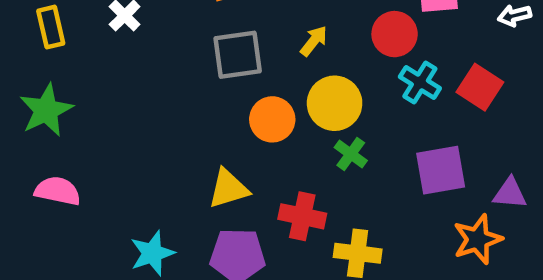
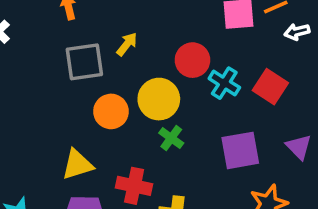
red circle: (395, 34) -> (192, 60), moved
yellow arrow: (314, 41) -> (127, 44), moved
purple triangle: (510, 193) -> (299, 147), moved, turned 40

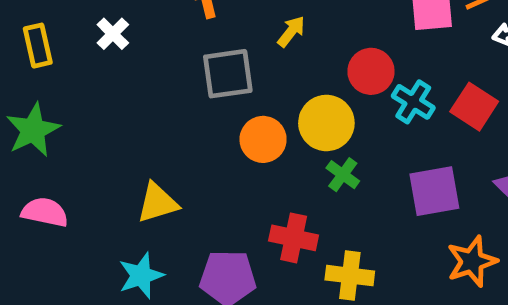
yellow arrow: (127, 44) -> (291, 31), moved
yellow triangle: (77, 165) -> (157, 203), moved

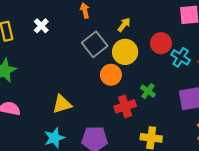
gray square: (228, 74) -> (95, 44), turned -30
yellow circle: (326, 123) -> (125, 52), moved
red cross: (294, 238) -> (125, 106), moved, turned -30

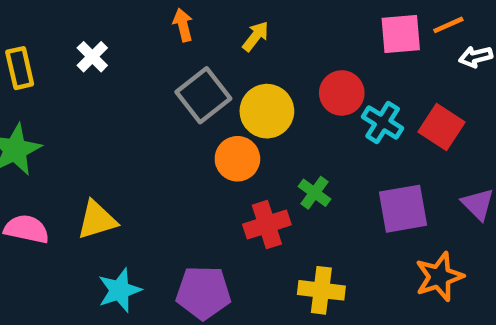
yellow arrow: (124, 25) -> (256, 36), moved
yellow triangle: (62, 104) -> (97, 220), moved

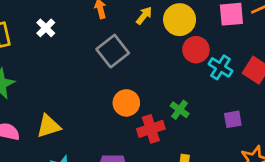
yellow circle: (267, 111) -> (180, 20), moved
orange circle: (237, 159) -> (126, 103), moved
purple square: (403, 209) -> (233, 119), size x0.6

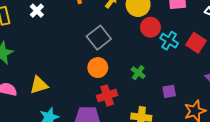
gray square: (113, 51) -> (99, 38), moved
purple square: (233, 119) -> (169, 91), moved
red cross: (151, 129) -> (107, 95), moved

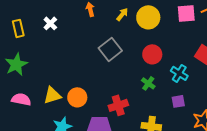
red circle: (150, 27) -> (152, 54), moved
cyan cross: (169, 41) -> (179, 73), moved
orange circle: (98, 68) -> (77, 97), moved

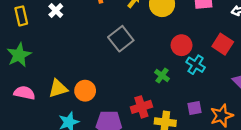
red circle: (152, 54) -> (182, 45), moved
purple square: (178, 101) -> (195, 108), moved
red cross: (118, 105) -> (141, 107), moved

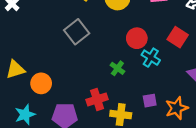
yellow triangle: (58, 89) -> (15, 69), moved

